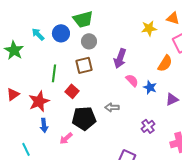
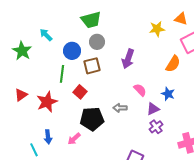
blue circle: (61, 33) -> (72, 51), moved
pink semicircle: (132, 80) -> (140, 90), moved
blue star: (150, 87) -> (168, 94), moved
purple triangle: (172, 99) -> (153, 109), moved
blue arrow: (44, 125) -> (48, 137), moved

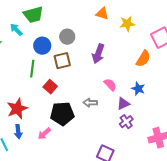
orange triangle: (181, 19) -> (102, 14), moved
green trapezoid: (91, 20) -> (33, 15), moved
red star: (47, 102) -> (17, 109), moved

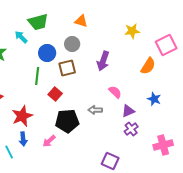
orange triangle: (102, 14) -> (81, 21), moved
blue star: (138, 89) -> (154, 99), moved

